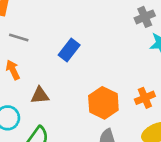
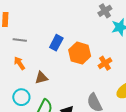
orange cross: (145, 98) -> (105, 63), moved
orange hexagon: (103, 103) -> (80, 53), moved

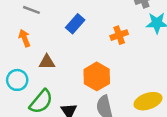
orange hexagon: (80, 53) -> (97, 76), moved
orange cross: (105, 63) -> (119, 35), moved

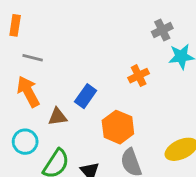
blue rectangle: (75, 24) -> (86, 96), moved
orange arrow: (24, 38) -> (28, 92), size x1.5

